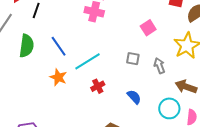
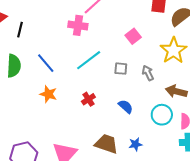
cyan line: (88, 61) -> (89, 60), moved

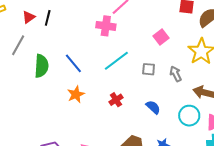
black line: (20, 30) -> (48, 18), moved
orange star: (48, 94) -> (76, 94), turned 30

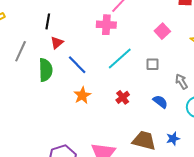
red triangle: (29, 17) -> (57, 43), moved
gray arrow: (176, 74) -> (181, 81), moved

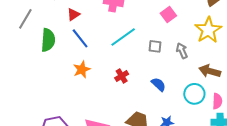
red triangle: (57, 43) -> (73, 14), moved
gray arrow: (181, 81) -> (182, 51), moved

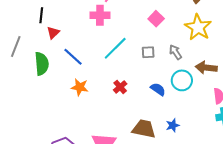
red triangle: (73, 14) -> (53, 33), moved
orange star: (82, 70) -> (80, 87), turned -30
cyan circle: (194, 94) -> (182, 80), moved

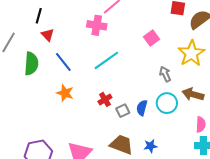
red triangle: (53, 33) -> (48, 35), turned -40
gray square: (148, 52) -> (123, 111), moved, turned -32
blue semicircle: (158, 89) -> (142, 108), turned -119

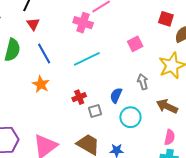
cyan circle: (167, 103) -> (130, 117), moved
blue semicircle: (142, 108) -> (116, 95), moved

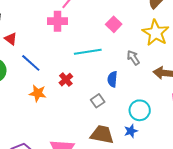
cyan line: (87, 59) -> (88, 52), moved, turned 36
red cross: (79, 97) -> (66, 80), moved
cyan circle: (130, 117) -> (140, 110), moved

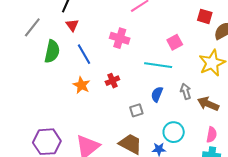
pink cross: (58, 21) -> (120, 38), moved
cyan line: (88, 52) -> (158, 65), moved
gray arrow: (133, 58) -> (186, 91), moved

